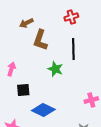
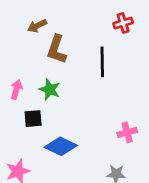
red cross: (71, 17) -> (123, 23), moved
green star: (55, 69) -> (50, 90), moved

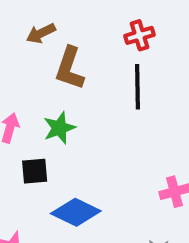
red cross: (123, 23) -> (140, 35), moved
green star: (50, 90) -> (59, 128), turned 30

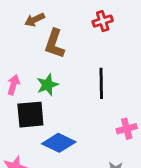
black line: (137, 87) -> (101, 83), moved
black square: (35, 171) -> (30, 115), size x1.5

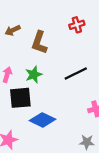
brown arrow: (35, 20) -> (13, 30), moved
black line: (101, 83) -> (76, 73), turned 65

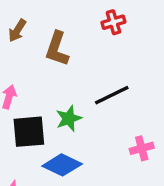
brown arrow: (13, 30) -> (17, 31), turned -32
green star: (34, 75) -> (69, 118), moved

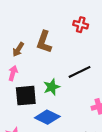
red cross: (113, 22) -> (81, 25), turned 32
brown arrow: (17, 31) -> (18, 49), moved

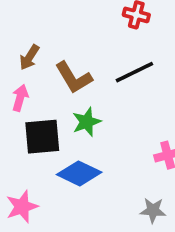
brown L-shape: (44, 42) -> (74, 78), moved, turned -50
black line: (80, 72) -> (134, 72), moved

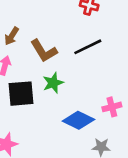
blue diamond: (79, 173) -> (78, 120), moved

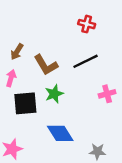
pink cross: (112, 107) -> (107, 94), moved
blue diamond: (78, 120) -> (60, 133), moved, turned 32

